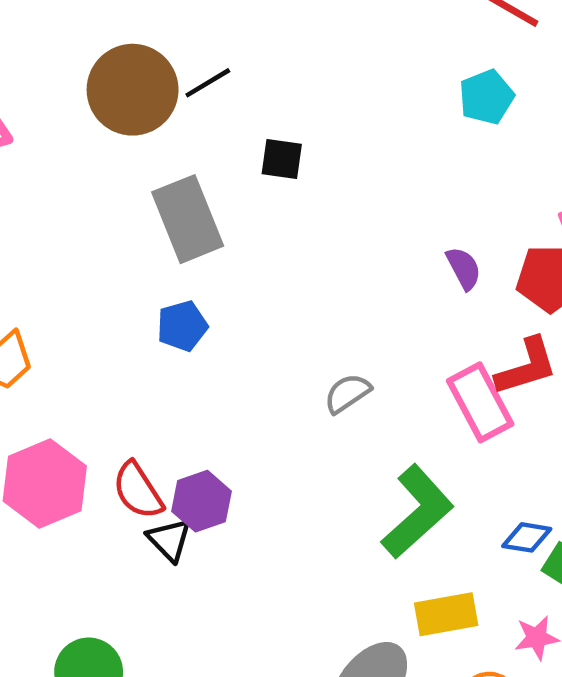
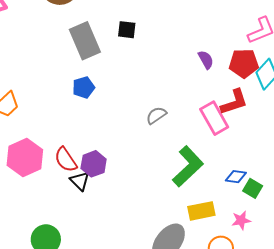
black square: (282, 159) -> (127, 30), moved

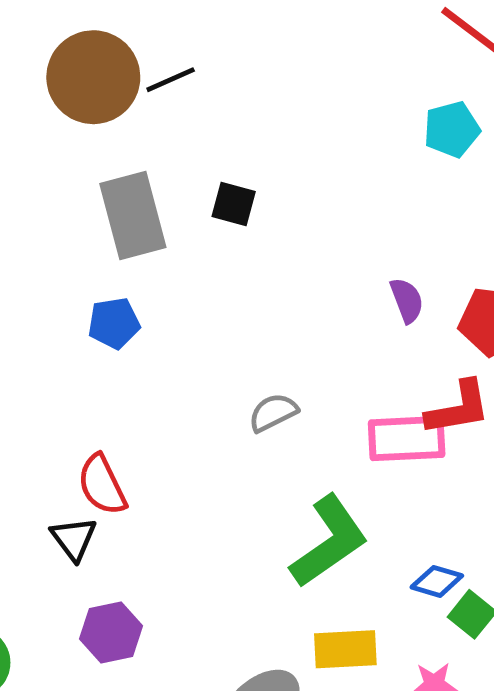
pink rectangle: (214, 118) -> (407, 439), turned -72
red semicircle: (66, 160) -> (102, 485), moved
purple hexagon: (94, 164) -> (111, 632), moved

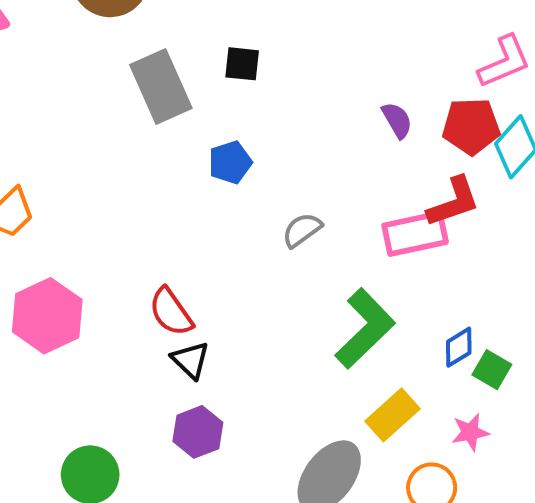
blue pentagon: (114, 323) -> (230, 162), moved
black triangle: (74, 539) -> (190, 360), moved
blue diamond: (437, 581) -> (459, 347), turned -39
yellow rectangle: (345, 649) -> (392, 415), turned -30

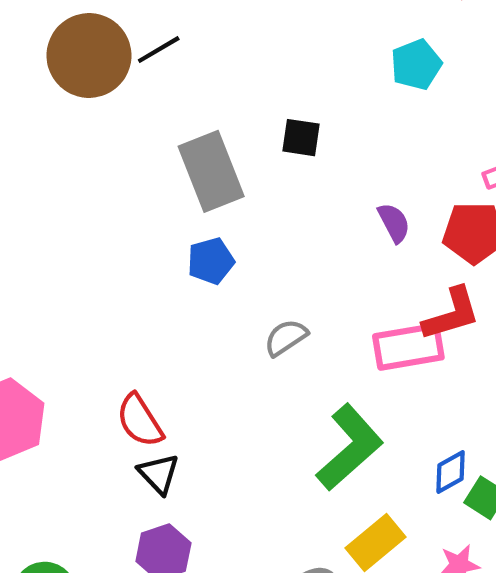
black square: (242, 64) -> (301, 138), moved
gray rectangle: (161, 87) -> (211, 171), moved

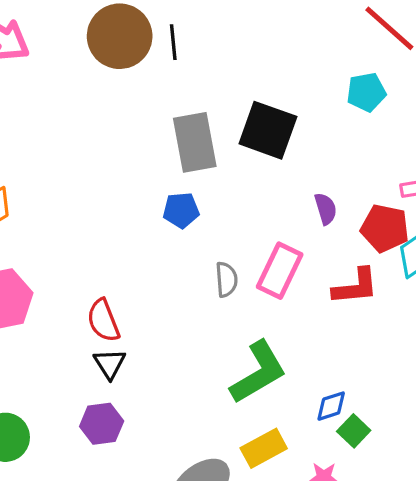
black line: (159, 50) -> (173, 42), turned -76
black square: (301, 138) -> (268, 130), size x1.8
gray semicircle: (286, 338) -> (226, 279), turned 108
pink rectangle: (408, 347) -> (280, 271), moved, turned -66

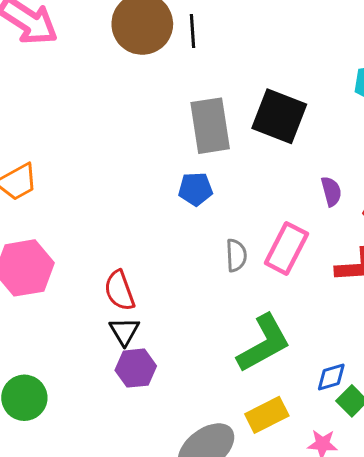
purple hexagon: (102, 424) -> (136, 368), moved

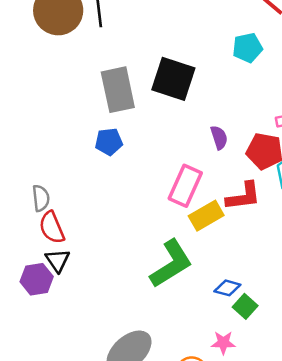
gray semicircle: (236, 255) -> (41, 198), moved
purple hexagon: (136, 368) -> (37, 279), moved
blue diamond: (331, 377) -> (227, 288), turned 35
yellow rectangle: (267, 415) -> (206, 216), moved

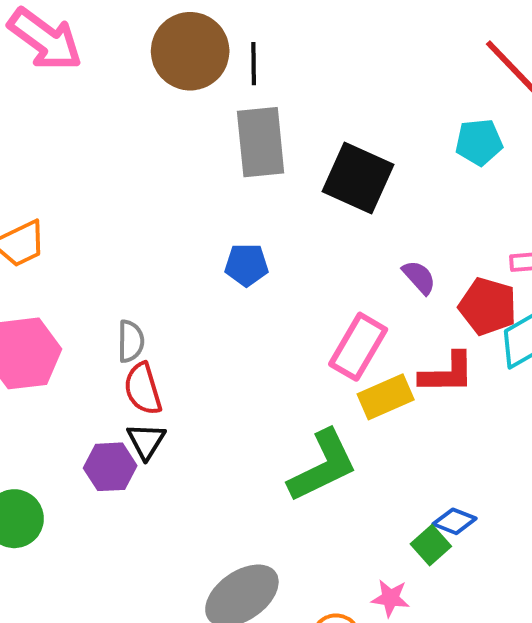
gray rectangle: (118, 90) -> (261, 142), moved
purple semicircle: (219, 137) -> (419, 277), turned -30
blue diamond: (227, 288) -> (455, 521), moved

